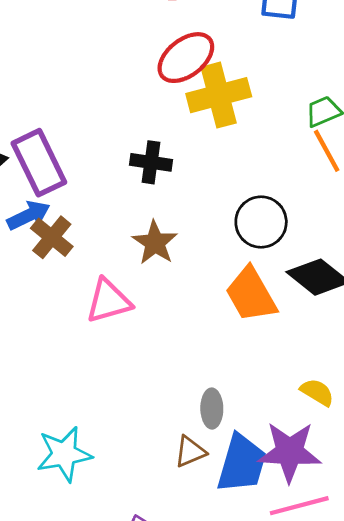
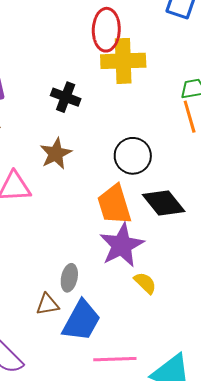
red ellipse: (186, 58) -> (106, 30), turned -63
purple star: (290, 452) -> (122, 245), moved, turned 30

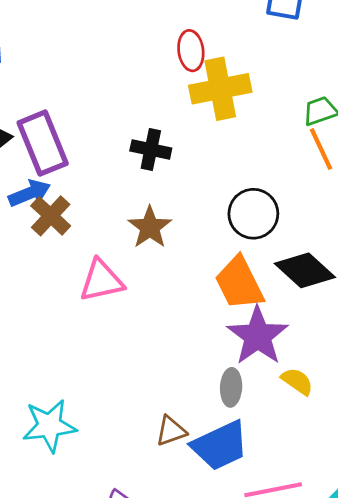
red ellipse: (106, 30) -> (191, 51), size x0.7
gray ellipse: (69, 278) -> (231, 387), moved
blue trapezoid: (81, 321) -> (220, 446), turned 45

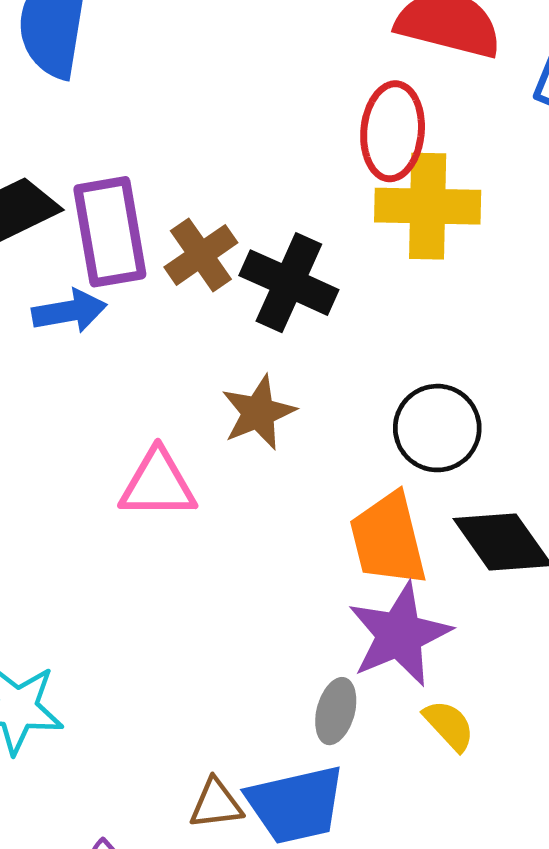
red ellipse: (191, 51) -> (393, 131), size x1.4
black cross: (151, 150) -> (289, 283), size x1.4
brown cross: (51, 216) -> (201, 255), moved
brown triangle: (171, 431) -> (216, 804), moved

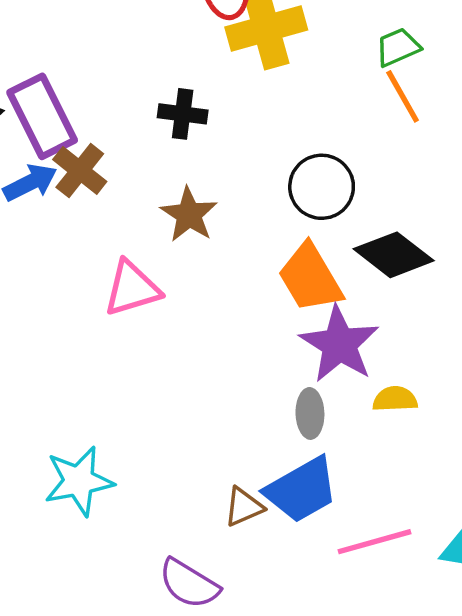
brown cross: (201, 255) -> (80, 171), moved
black cross: (289, 283) -> (183, 114), size x0.7
yellow semicircle: (449, 725) -> (395, 399), turned -33

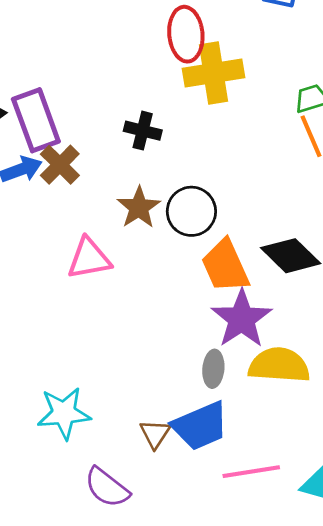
black circle: (322, 187) -> (191, 211), moved
yellow semicircle: (395, 399) -> (279, 365), size x1.8
cyan star: (79, 481) -> (64, 413), moved
brown triangle: (244, 507) -> (155, 434), turned -40

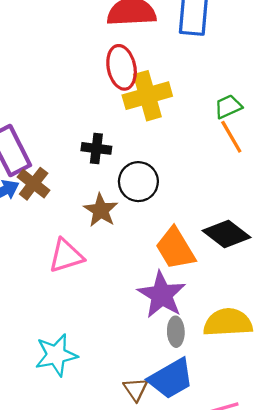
black circle: (191, 211) -> (138, 182), moved
purple star: (242, 319) -> (162, 295), moved
cyan star: (64, 413) -> (56, 355), moved

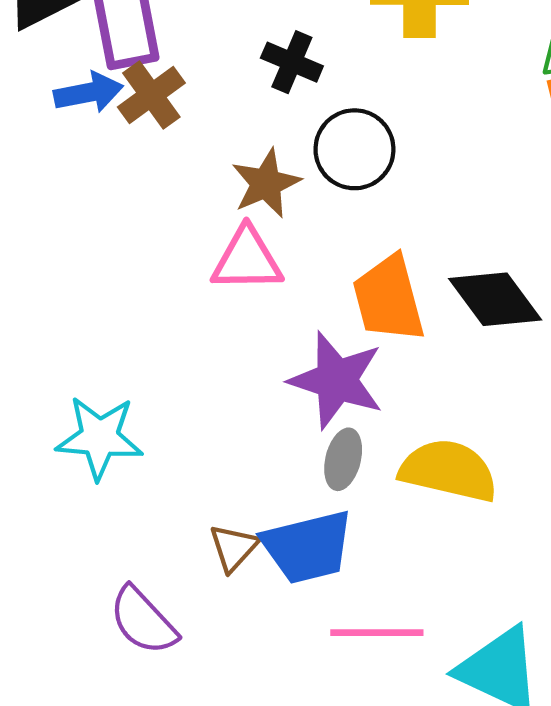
pink triangle: (66, 256) -> (247, 260), moved
purple star: (162, 295) -> (336, 380), turned -30

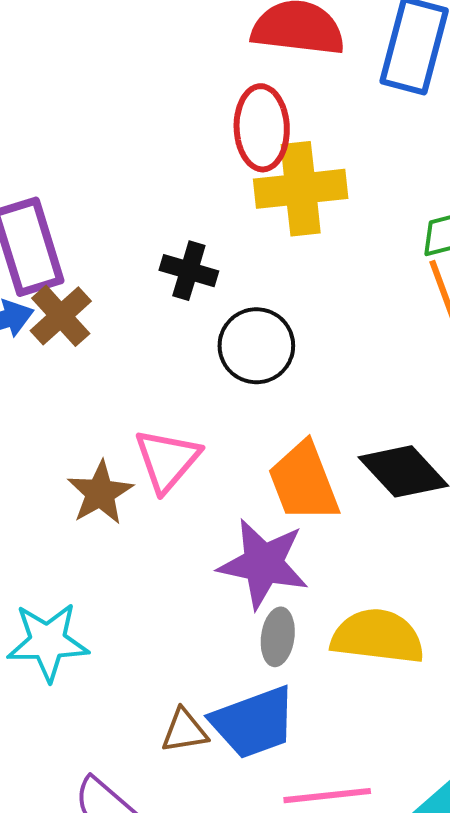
brown star: (266, 183) -> (100, 493), moved
pink triangle: (247, 260) -> (167, 460), turned -42
brown triangle: (234, 548) -> (184, 731), turned 45

